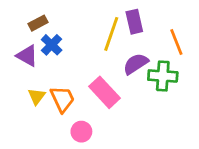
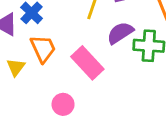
orange trapezoid: (62, 99) -> (43, 49), moved

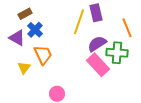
pink rectangle: (87, 63) -> (98, 65), moved

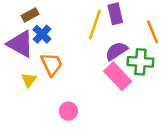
purple triangle: (17, 38) -> (20, 44), size x1.4

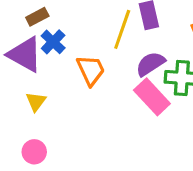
orange trapezoid: (52, 64) -> (91, 70), moved
pink circle: (68, 111) -> (34, 152), moved

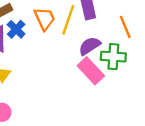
orange trapezoid: (91, 70) -> (45, 19), moved

